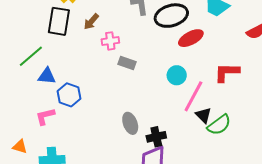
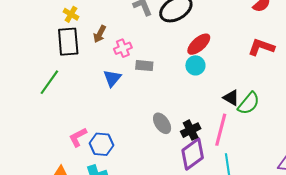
red ellipse: (191, 38) -> (199, 44), moved
red L-shape: (227, 72) -> (261, 47), moved, turned 32
blue triangle: (47, 76) -> (112, 78), moved, turned -42
blue hexagon: (69, 95) -> (101, 144), moved
pink line: (193, 96) -> (221, 130), moved

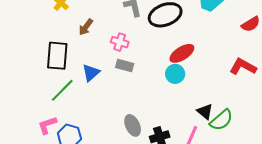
black rectangle: (68, 42) -> (57, 56), moved
pink cross: (123, 48) -> (120, 42), moved, turned 30
green line: (49, 82) -> (62, 90), moved

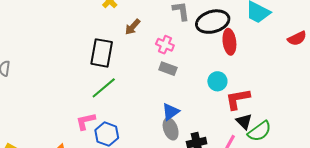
red ellipse: (182, 53) -> (229, 42), moved, turned -70
red L-shape: (243, 67) -> (238, 99), moved, turned -44
blue triangle: (91, 73) -> (171, 112), moved

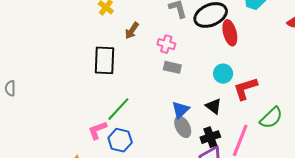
green line: (104, 88) -> (118, 109), moved
black triangle: (244, 121) -> (214, 106), moved

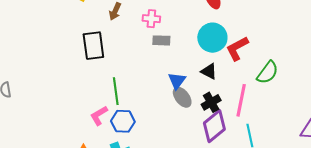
cyan circle: (223, 74) -> (212, 38), size x1.5
green line: (118, 109) -> (116, 91), turned -40

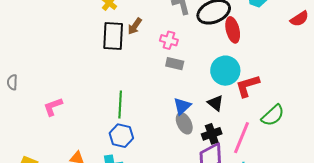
black rectangle: (93, 46) -> (113, 36), moved
pink L-shape: (99, 116) -> (53, 107), moved

